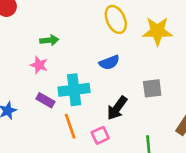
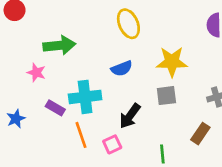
yellow star: (157, 31) -> (172, 62), moved
green arrow: (49, 40) -> (59, 45), size x1.6
pink star: (39, 65) -> (36, 73), moved

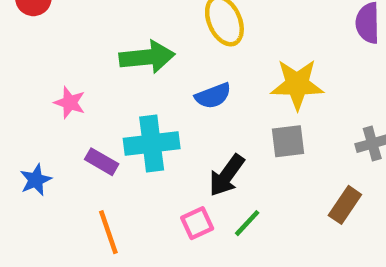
green arrow: (59, 45) -> (147, 57), moved
orange line: (81, 135) -> (108, 232), moved
green line: (162, 154) -> (247, 223), moved, turned 48

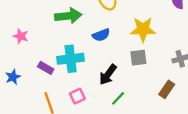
pink star: (70, 103) -> (21, 36), moved
pink square: (197, 223) -> (77, 96), moved

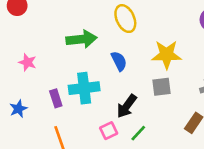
blue semicircle: (101, 35) -> (119, 61), turned -96
purple rectangle: (46, 68) -> (56, 98), turned 42
pink square: (77, 96) -> (109, 131), moved

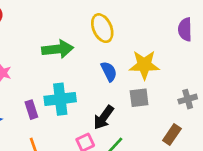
blue semicircle: (119, 61) -> (109, 71), moved

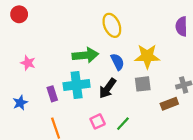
green arrow: (58, 49) -> (85, 55), moved
black arrow: (104, 117) -> (107, 88), moved
brown rectangle: (172, 135) -> (169, 104), moved, turned 35

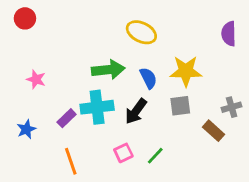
yellow ellipse: (112, 25) -> (141, 32), turned -40
purple rectangle: (52, 94) -> (67, 118), turned 64
brown rectangle: (169, 104) -> (214, 131), turned 63

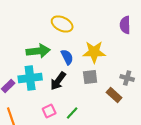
gray cross: (232, 107) -> (127, 78), turned 32

